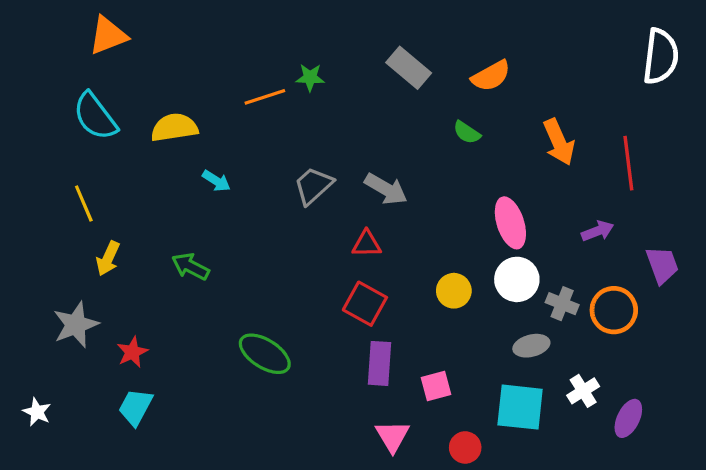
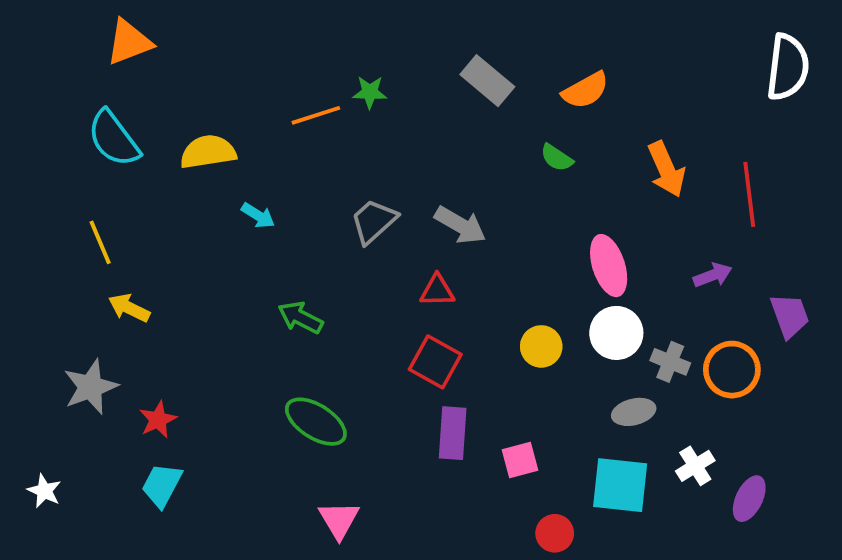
yellow arrow: (108, 258) -> (129, 308), turned 92
green arrow: (190, 267) -> (300, 318), moved
pink triangle: (392, 436) -> (339, 520), moved

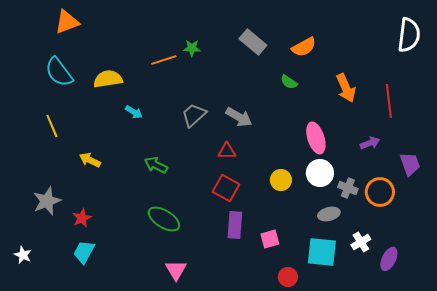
yellow arrow: (129, 308) -> (90, 160), moved

